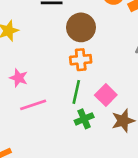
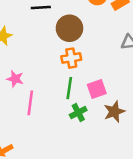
pink square: (106, 95) -> (97, 89), turned 30
pink line: (33, 105) -> (30, 103), turned -60

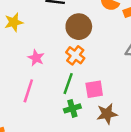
orange cross: (71, 58) -> (75, 55), turned 36
pink star: (15, 79) -> (36, 58), moved

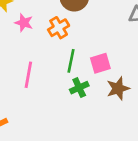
orange cross: (75, 55) -> (59, 28), moved, turned 30
pink star: (36, 58) -> (24, 23), moved

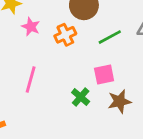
green line: (71, 61) -> (110, 37), moved, turned 45
green cross: (79, 88) -> (81, 97), turned -30

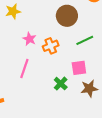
pink star: (31, 27) -> (29, 39), moved
orange cross: (65, 35) -> (51, 46), moved

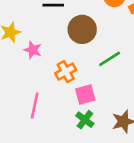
pink star: (29, 39) -> (33, 50), moved
pink square: (79, 68) -> (85, 94), moved

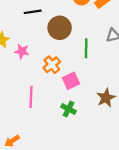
green line: (110, 59) -> (86, 48), turned -48
green cross: (85, 120) -> (69, 109), moved

